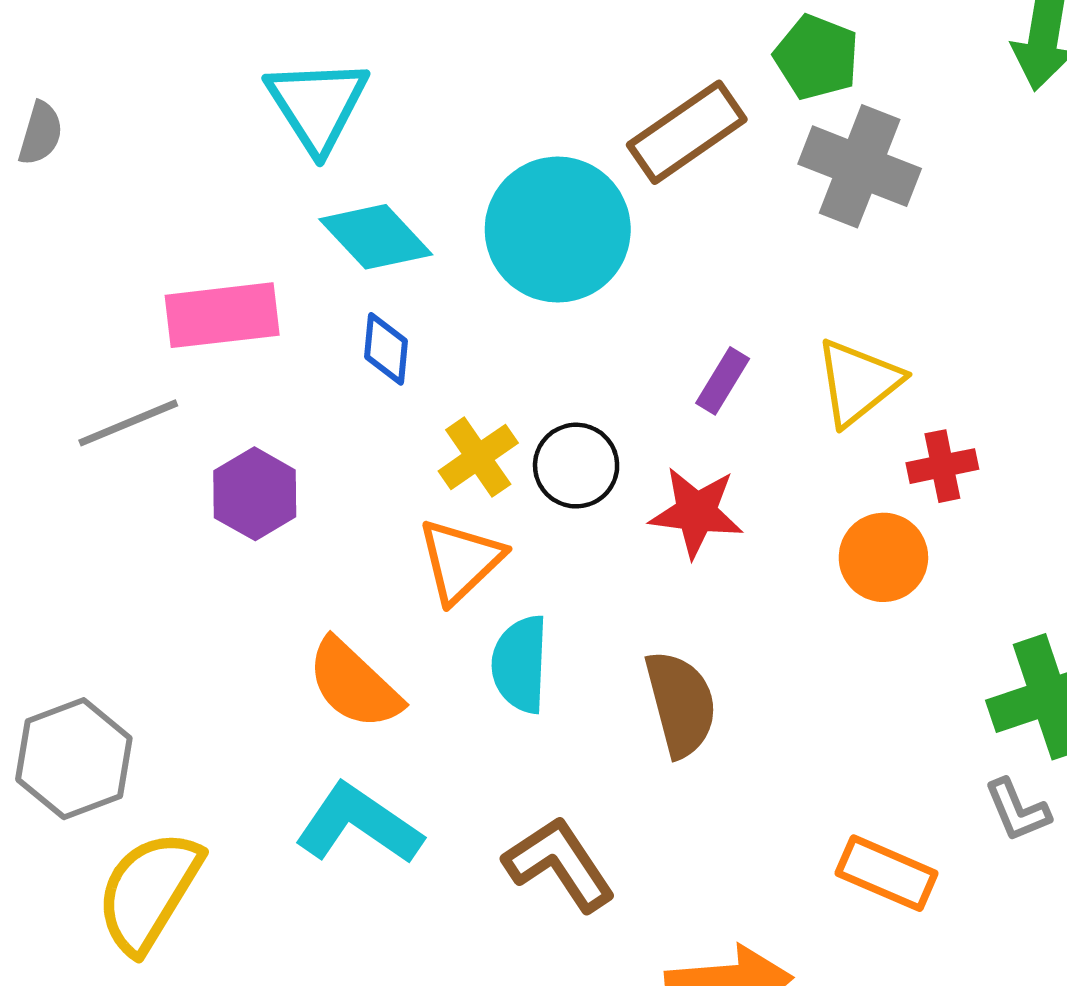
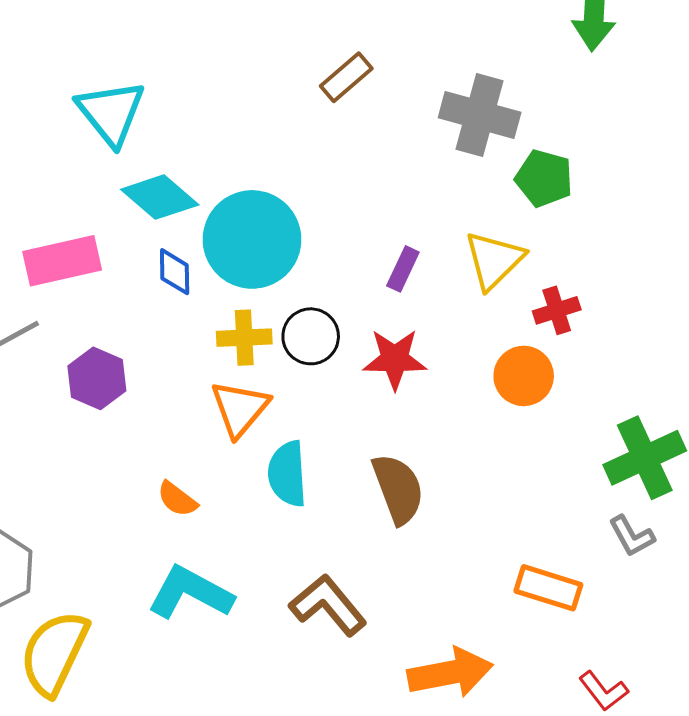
green pentagon: (817, 57) -> (544, 178), moved
brown rectangle: (687, 132) -> (346, 77), moved, size x0.7
cyan circle: (558, 230) -> (252, 239), moved
yellow cross: (478, 457) -> (244, 338), turned 38
orange semicircle: (354, 684) -> (177, 499), size x0.6

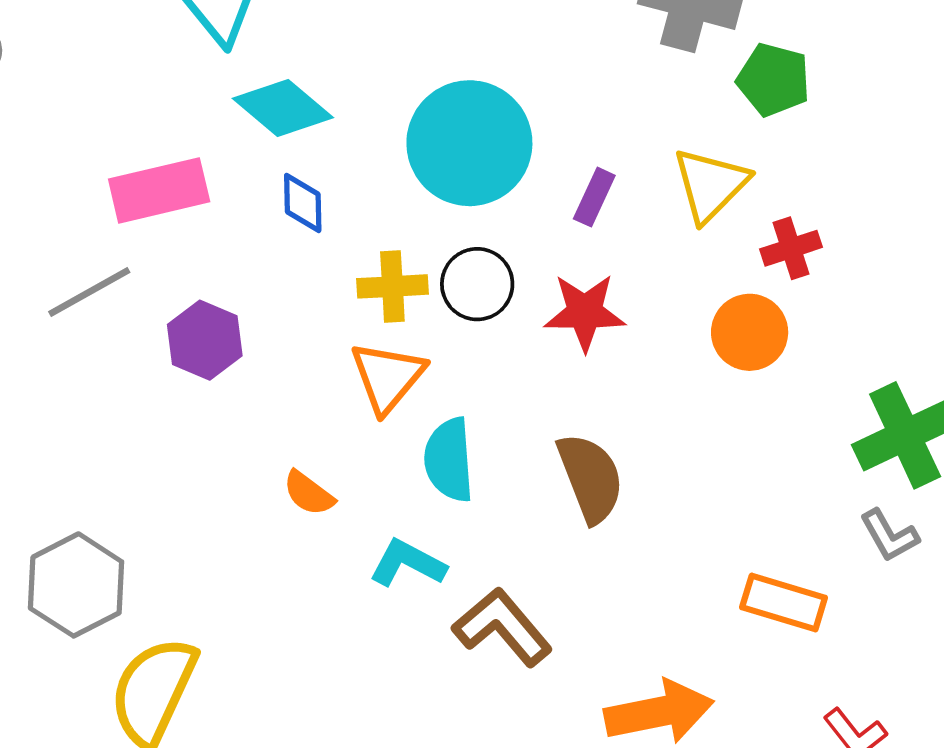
cyan circle: (252, 239) -> (469, 143), moved
cyan L-shape: (190, 593) -> (408, 563), moved, size x0.7

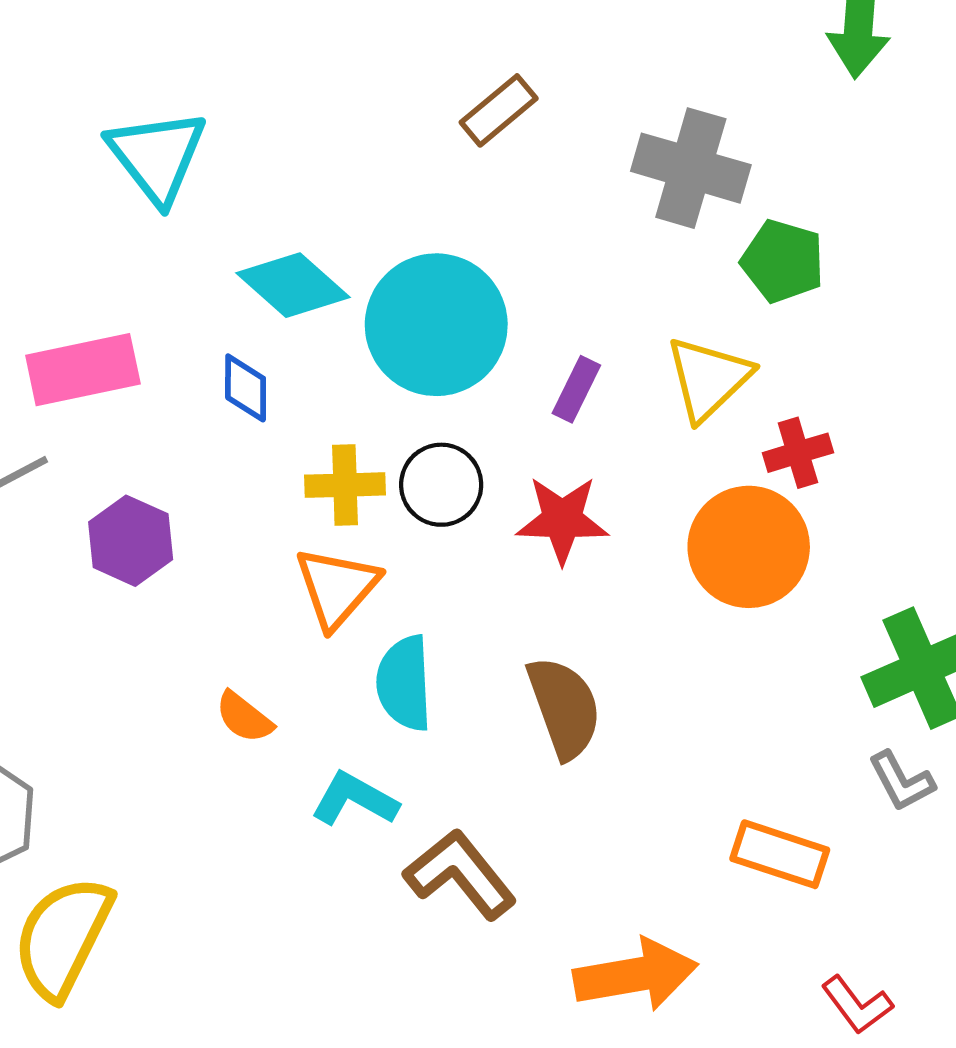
cyan diamond: (283, 108) -> (293, 285), moved
orange circle: (750, 332) -> (749, 547), size x1.4

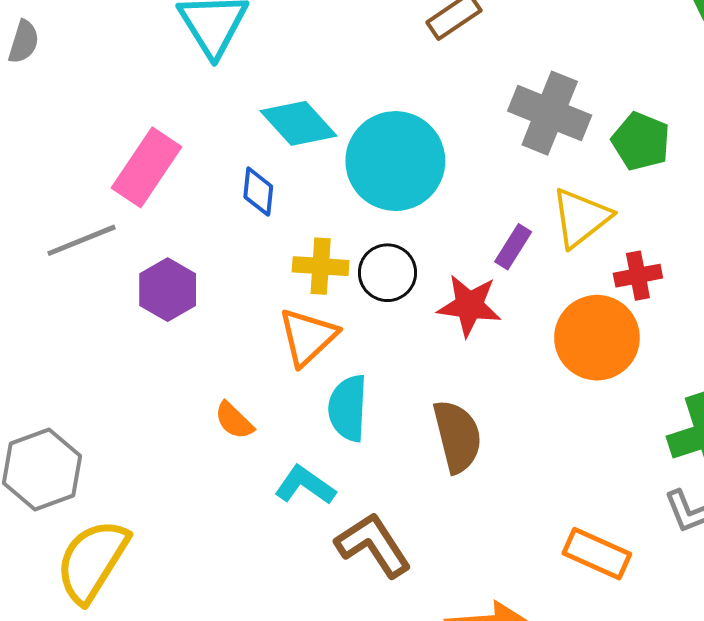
gray cross: (691, 168) -> (550, 113), moved
pink rectangle: (83, 370) -> (146, 167), turned -50
purple rectangle: (576, 389) -> (513, 247), moved

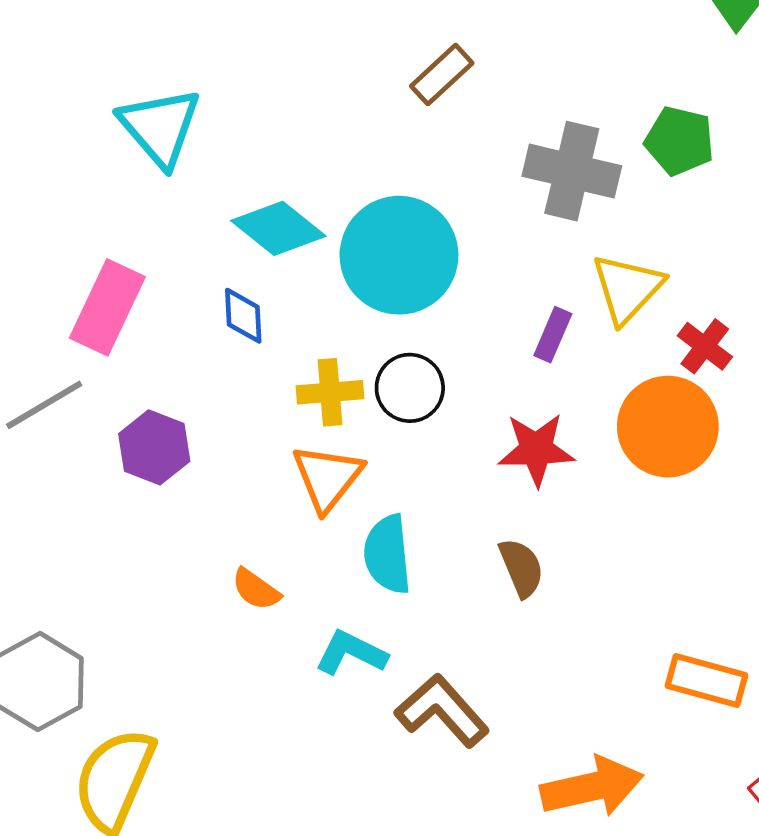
green pentagon: (641, 141) -> (679, 141), moved
red cross: (638, 276) -> (705, 346), turned -33
red star: (469, 306) -> (536, 449), moved
brown semicircle: (457, 436) -> (521, 568), size x0.7

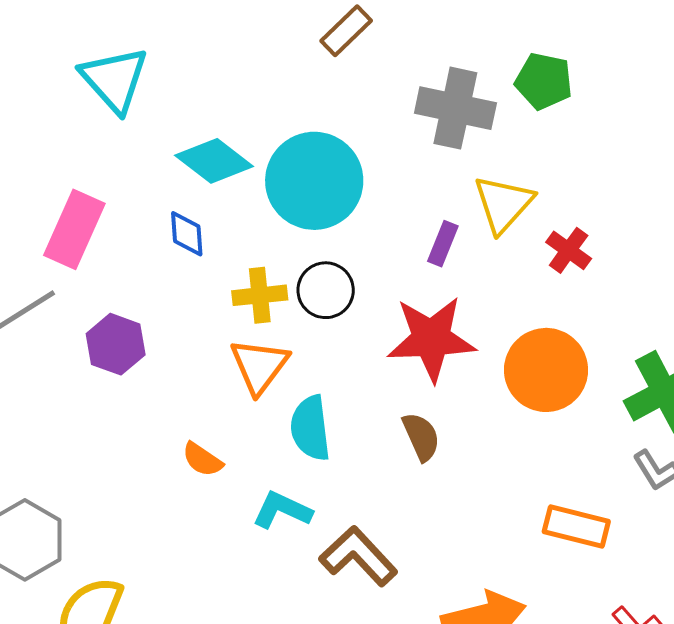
orange circle: (668, 427) -> (546, 370), moved
red star: (536, 449) -> (431, 339), size x1.4

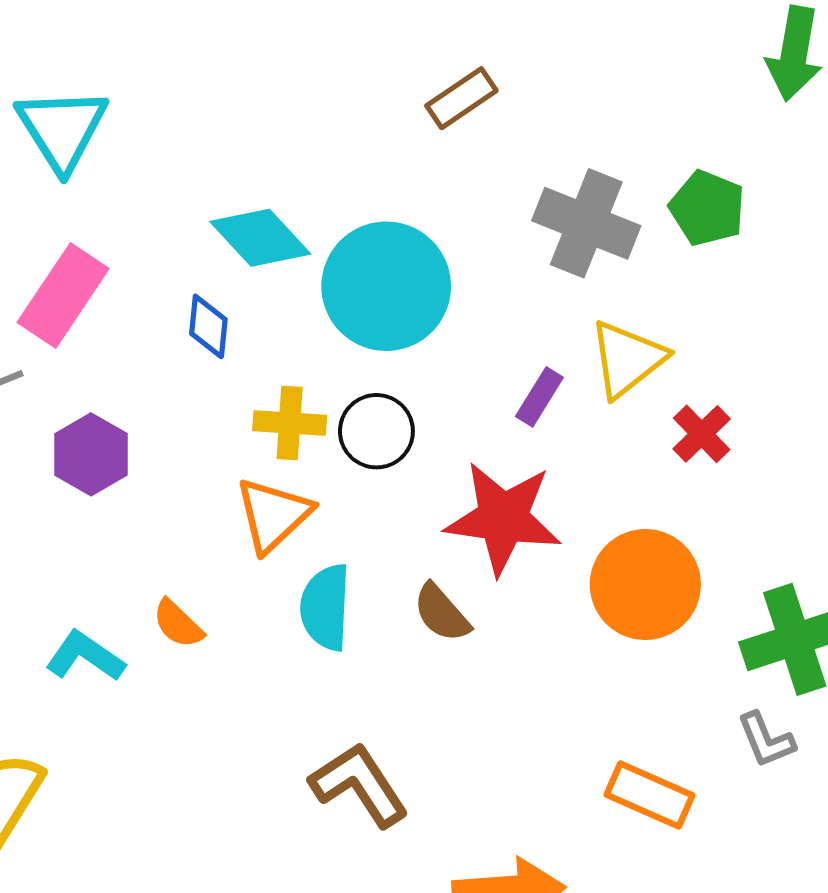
cyan triangle: (114, 79) -> (62, 129), moved
brown semicircle: (421, 437) -> (442, 613), moved, turned 153
cyan L-shape: (282, 510) -> (85, 656), moved

